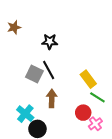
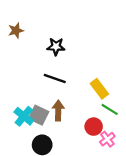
black line: (49, 70) -> (55, 79), turned -42
gray square: (34, 74) -> (39, 115), moved
cyan cross: (25, 114) -> (24, 116), moved

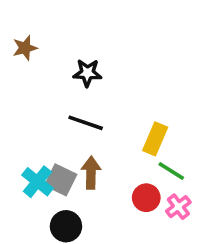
yellow rectangle: (99, 89) -> (155, 139), turned 60
pink cross: (107, 139) -> (178, 207), moved

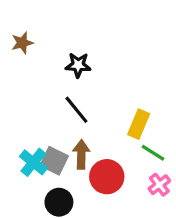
black line: (86, 123) -> (76, 110), turned 32
red circle: (146, 198) -> (107, 177), moved, size x1.4

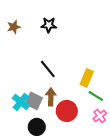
black star: (78, 65) -> (49, 25), moved

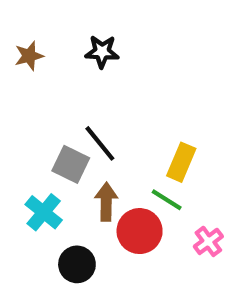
green line: (96, 96) -> (167, 200), moved
gray square: (34, 101) -> (71, 164), moved

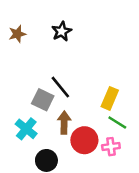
black star: (102, 52) -> (62, 31), turned -30
green line: (167, 200) -> (117, 122), moved
pink cross: (208, 241) -> (111, 147), moved, turned 30

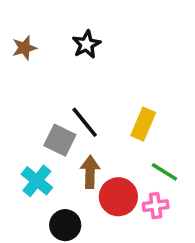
yellow rectangle: (110, 98) -> (143, 124), moved

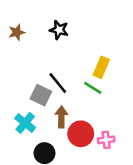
black star: (86, 44) -> (59, 30), turned -30
yellow rectangle: (143, 124) -> (101, 67), moved
green line: (164, 172) -> (93, 88), moved

